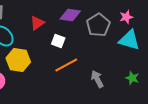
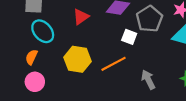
white square: (58, 41) -> (129, 37), moved
yellow hexagon: (18, 60) -> (78, 59), moved

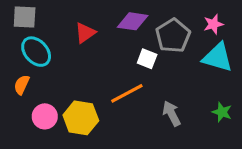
yellow hexagon: (78, 59) -> (81, 118), moved
pink circle: (35, 82) -> (45, 116), moved

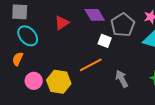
purple diamond: (133, 21) -> (95, 15), turned 50

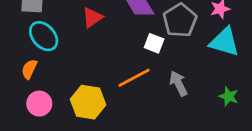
gray arrow: (122, 79) -> (178, 83), moved
pink circle: (34, 81) -> (39, 104), moved

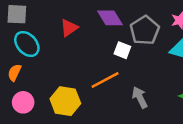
gray arrow: (178, 83) -> (140, 97), moved

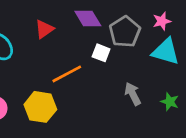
orange line: (105, 80) -> (67, 74), moved
gray arrow: (140, 97) -> (133, 94), moved

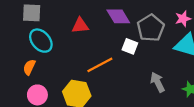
red triangle: (44, 29) -> (80, 26), turned 30

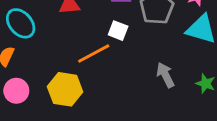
white square: (130, 46) -> (118, 31), moved

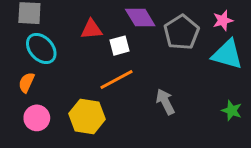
white square: (118, 31) -> (119, 46), moved, turned -36
gray arrow: (165, 75) -> (165, 102), moved

